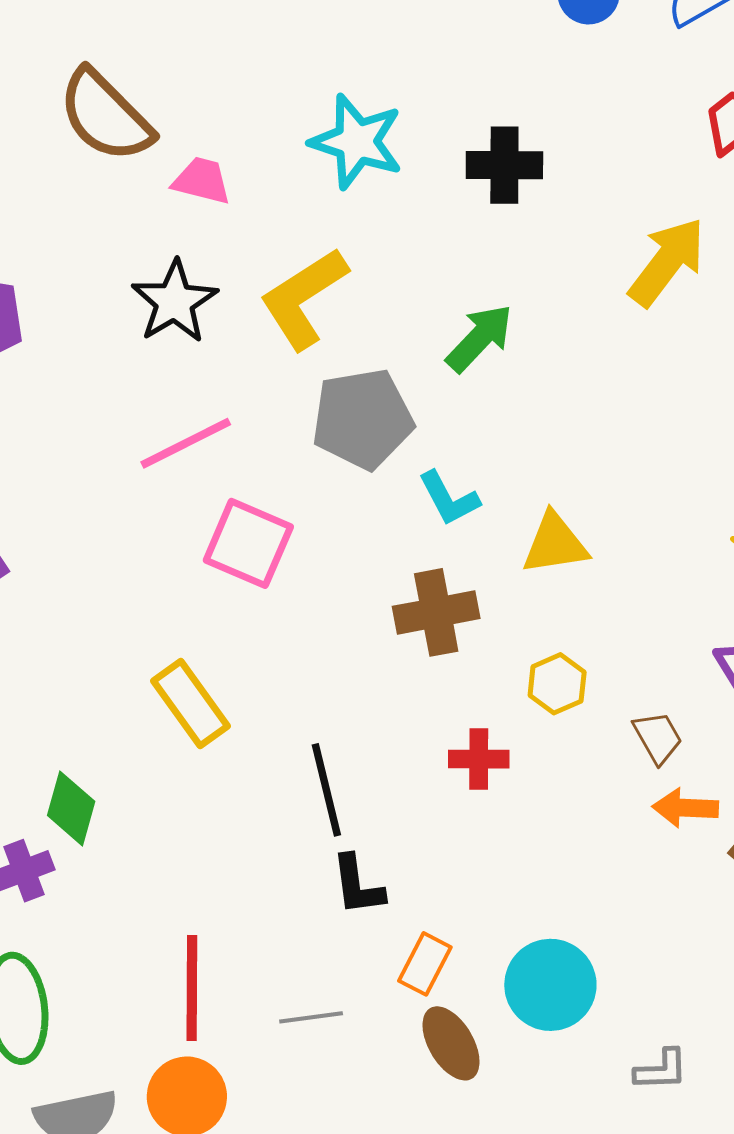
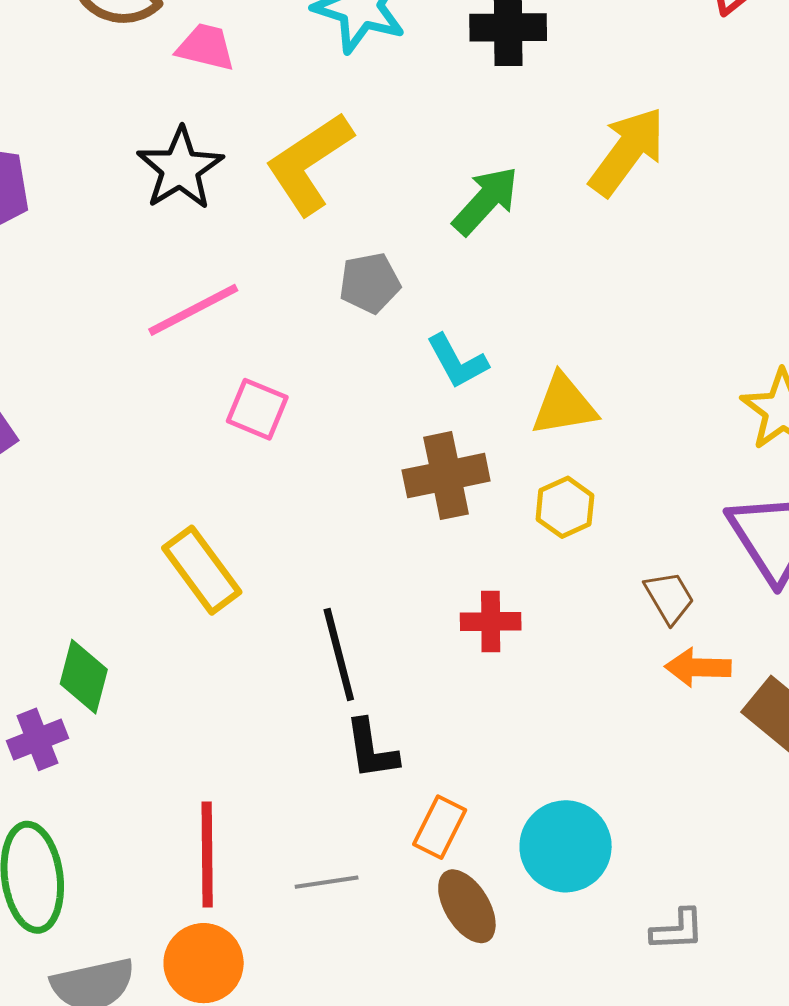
yellow arrow: (667, 262) -> (627, 151), moved
gray pentagon: (363, 419) -> (370, 283), size x0.6
pink square: (248, 543) -> (257, 409), size x0.7
yellow hexagon: (557, 684) -> (565, 507), moved

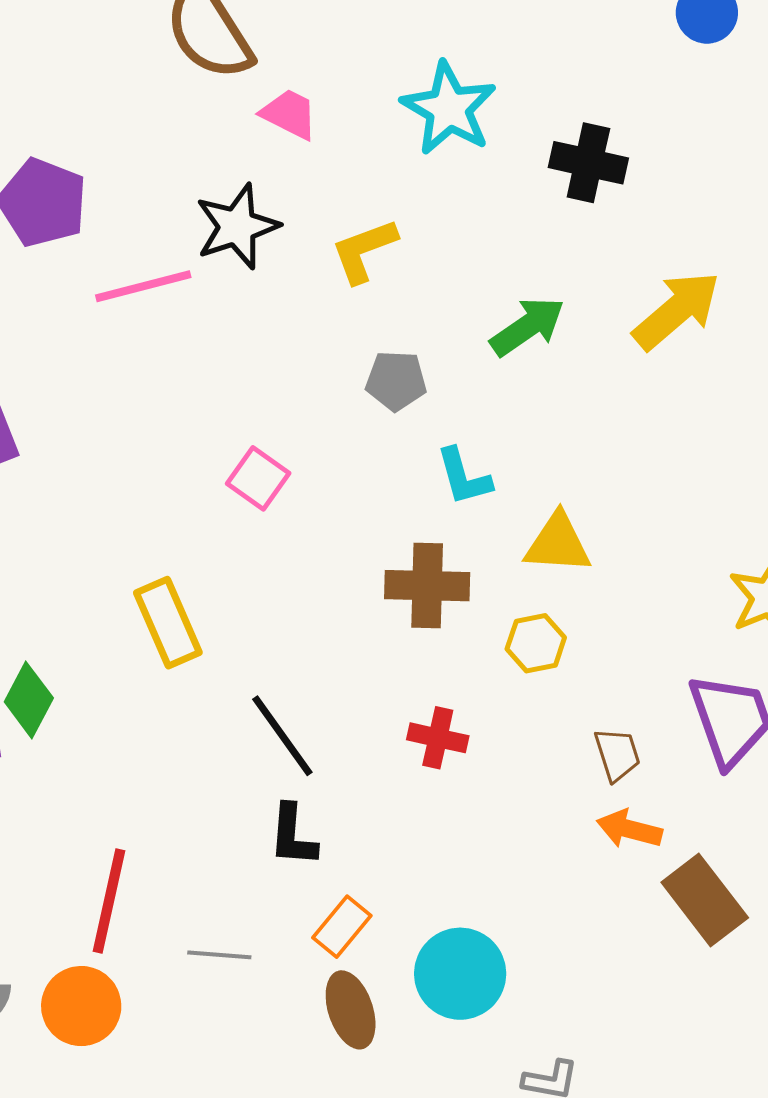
yellow L-shape: (309, 163) -> (364, 251), size x0.7
pink line: (193, 310) -> (143, 286), moved
black line: (339, 655) -> (282, 736), turned -34

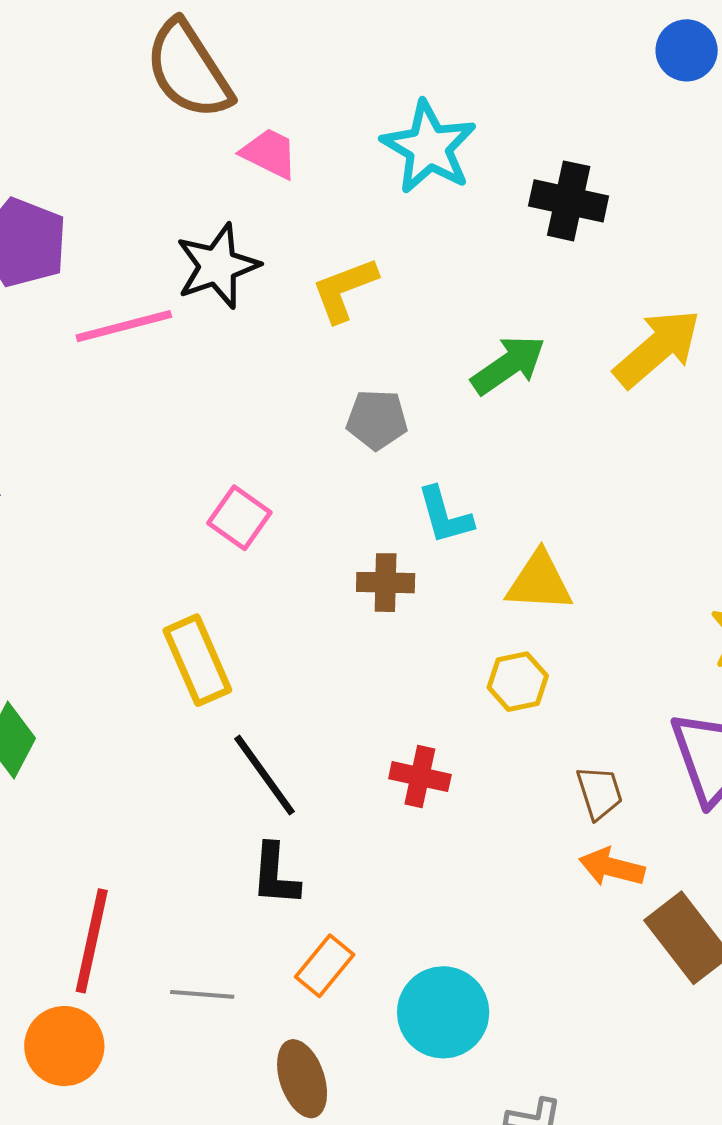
brown cross: (427, 586) -> (386, 583), moved, size x0.7
yellow rectangle: (168, 623) -> (197, 660), moved
brown ellipse: (351, 1010) -> (302, 1079), moved

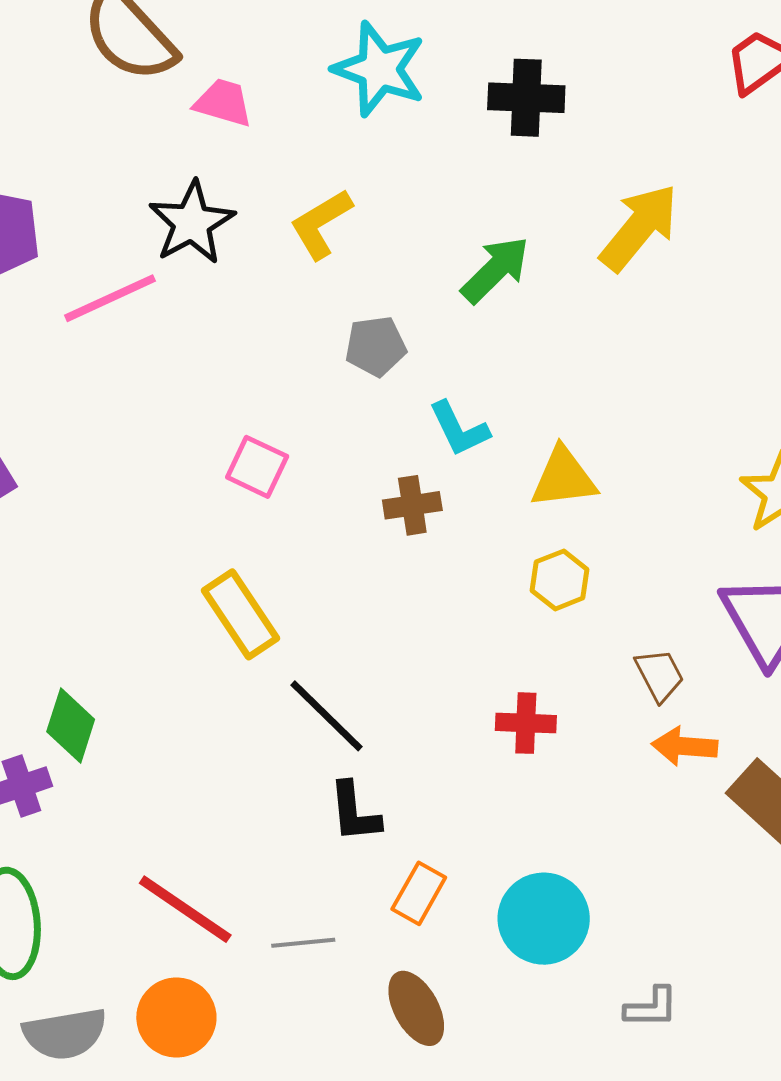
red cross: (420, 777) -> (526, 723), moved
red line: (92, 941) -> (185, 909), turned -58

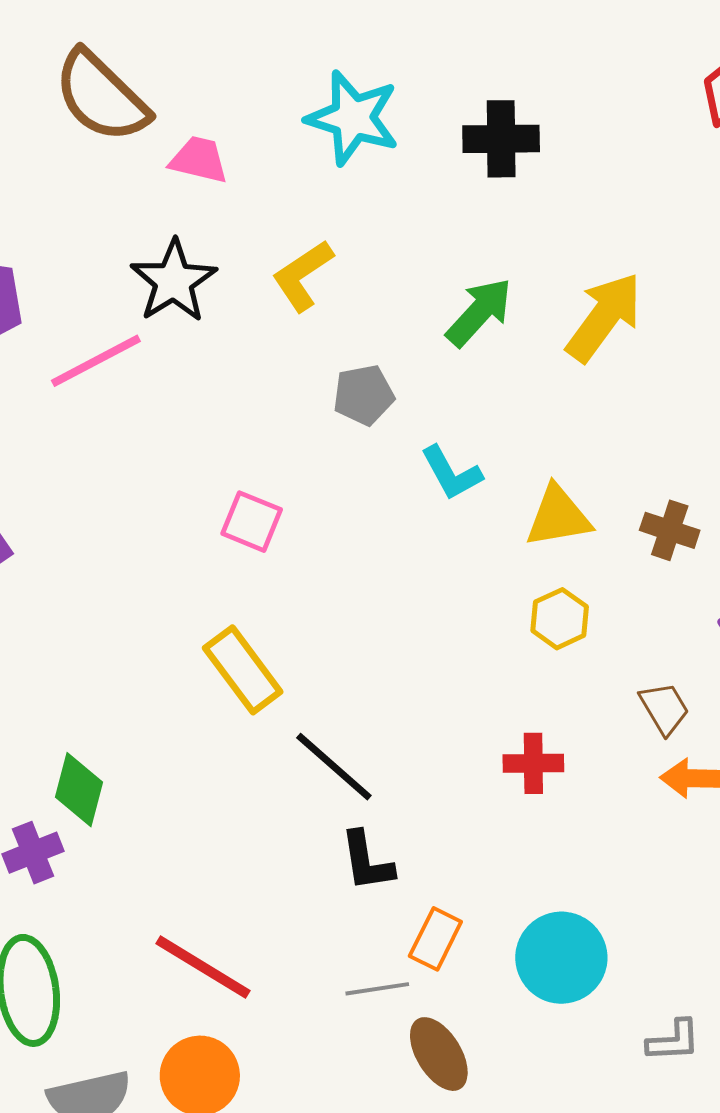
yellow arrow: (639, 227) -> (604, 317), moved
brown cross: (412, 505) -> (670, 530), moved, turned 30
gray line: (303, 943) -> (377, 989), moved

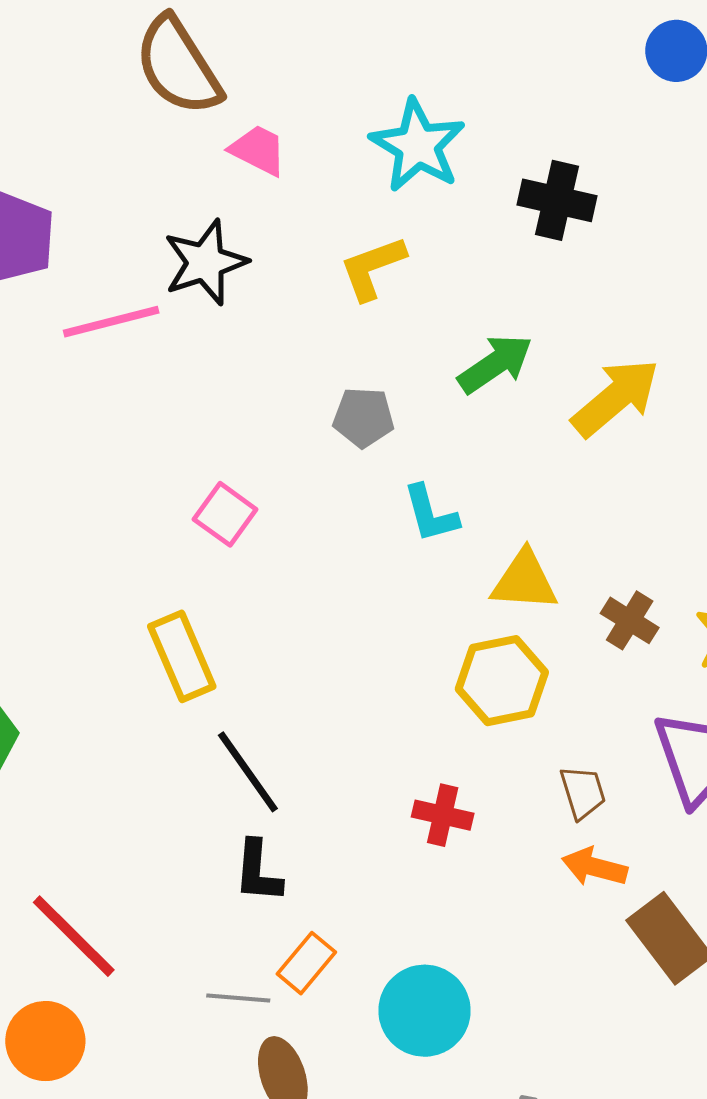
yellow L-shape: (303, 276) -> (373, 268), moved
yellow hexagon: (560, 619) -> (502, 681), size x1.5

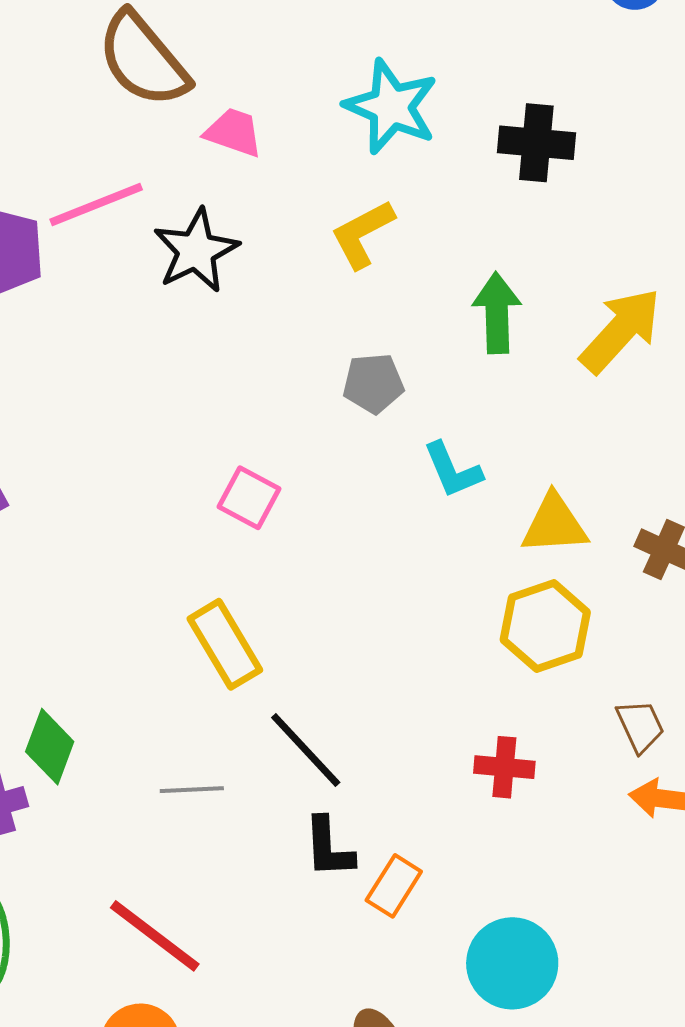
pink line: (111, 322) -> (96, 205), moved
green arrow: (495, 364) -> (497, 313), turned -50
orange rectangle: (306, 963) -> (394, 886), moved
gray line: (238, 998) -> (192, 790), moved

